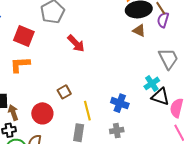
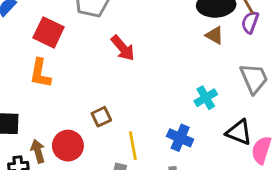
orange L-shape: (20, 65) -> (40, 73), turned -80
cyan cross: (152, 83) -> (206, 98), moved
brown arrow: (13, 113) -> (38, 151), moved

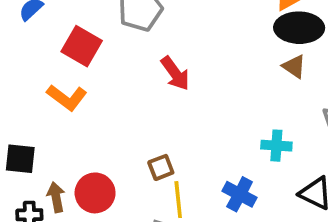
orange L-shape: (40, 73) -> (67, 97), turned -68
cyan cross: (206, 98) -> (276, 146), turned 30
brown square: (101, 117) -> (161, 167), moved

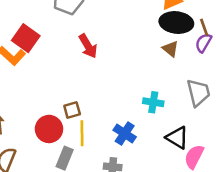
red square: (82, 46) -> (26, 38), moved
red circle: (95, 193) -> (49, 129), moved

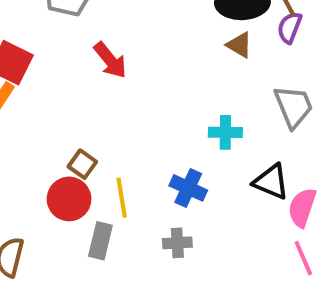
brown square: (72, 110) -> (82, 164), moved, turned -30

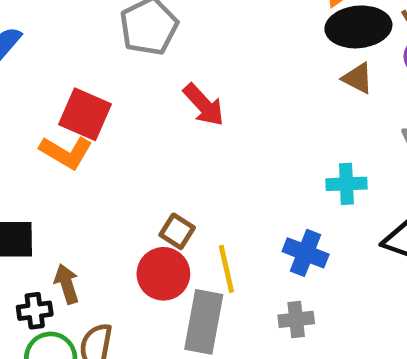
gray rectangle: (100, 241) -> (204, 322), size x1.4

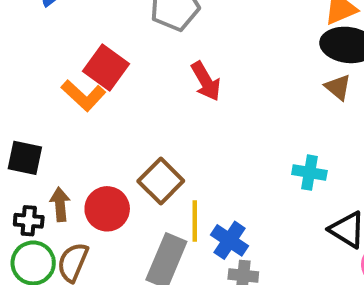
brown square: (177, 231) -> (161, 181), size x1.5
blue cross: (306, 253) -> (229, 240), moved
red circle: (163, 274) -> (107, 209), moved

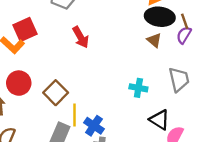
red square: (106, 67) -> (25, 29), turned 30
red circle: (107, 209) -> (19, 83), moved

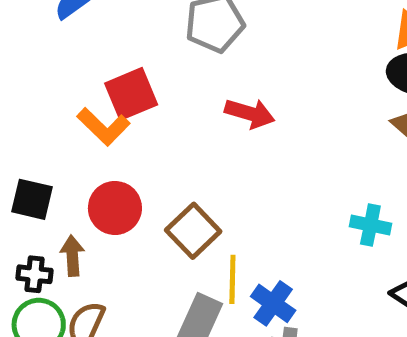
red arrow: (81, 37) -> (250, 113), turned -45

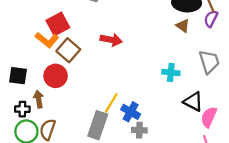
red arrow: (250, 113) -> (111, 40), moved
brown square: (193, 231) -> (68, 50), moved
yellow line: (232, 279) -> (111, 103), turned 35

